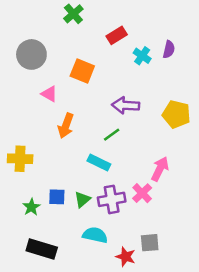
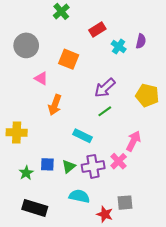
purple arrow: (126, 105) -> (105, 88), turned -45
green line: (112, 135) -> (105, 111), moved

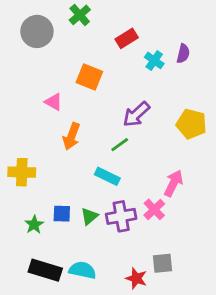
gray circle: (26, 45) -> (37, 31), moved
green line: (105, 111) -> (120, 145), moved
cyan semicircle: (79, 196) -> (82, 270), moved

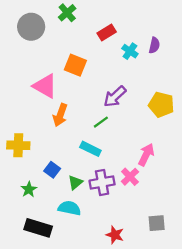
pink triangle: (54, 102) -> (45, 86), size x1.6
blue square: (62, 214) -> (52, 170), moved, turned 35
gray square: (162, 263) -> (157, 223), moved
cyan semicircle: (82, 270) -> (69, 208), moved

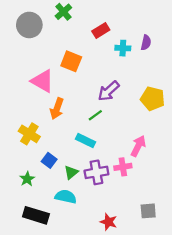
cyan cross: (130, 51) -> (123, 48), turned -32
yellow cross: (18, 145) -> (29, 134), moved, turned 30
pink cross: (130, 177) -> (123, 167), turned 35

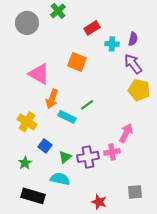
orange square: (71, 61) -> (77, 62), moved
purple arrow: (109, 91) -> (133, 64), moved, turned 95
cyan rectangle: (85, 140) -> (67, 117), moved

